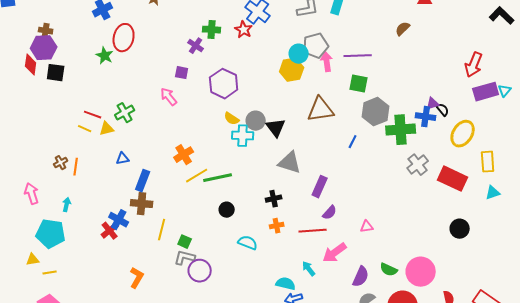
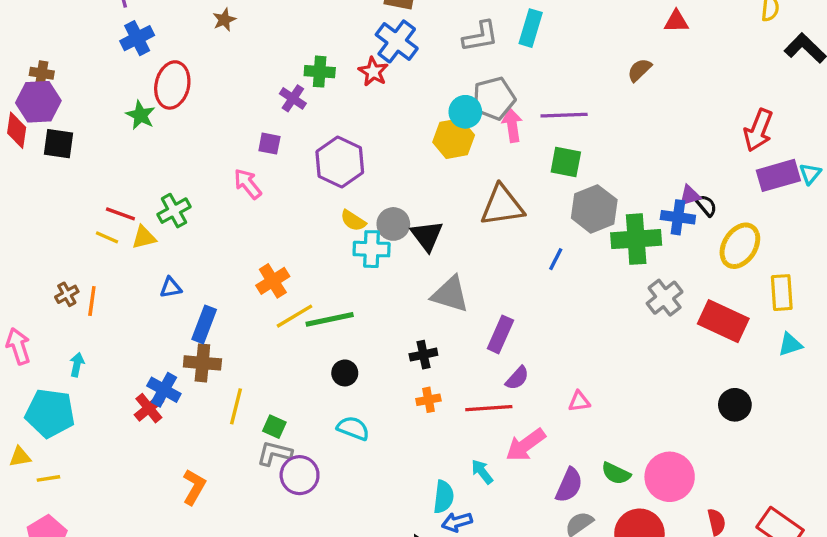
cyan semicircle: (248, 243) -> (353, 428), moved
cyan semicircle: (286, 284) -> (444, 497), turned 84

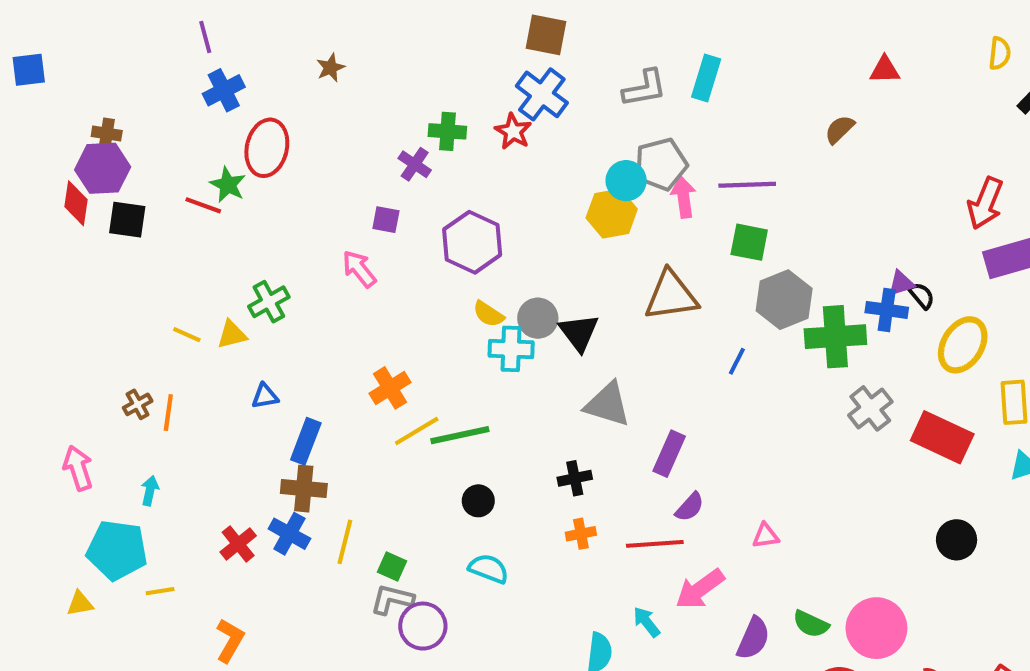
red line: (120, 214) -> (203, 205), moved
blue cross: (164, 390) -> (289, 534), moved
yellow line: (48, 478) -> (160, 591), moved
orange L-shape: (194, 487) -> (230, 640), moved

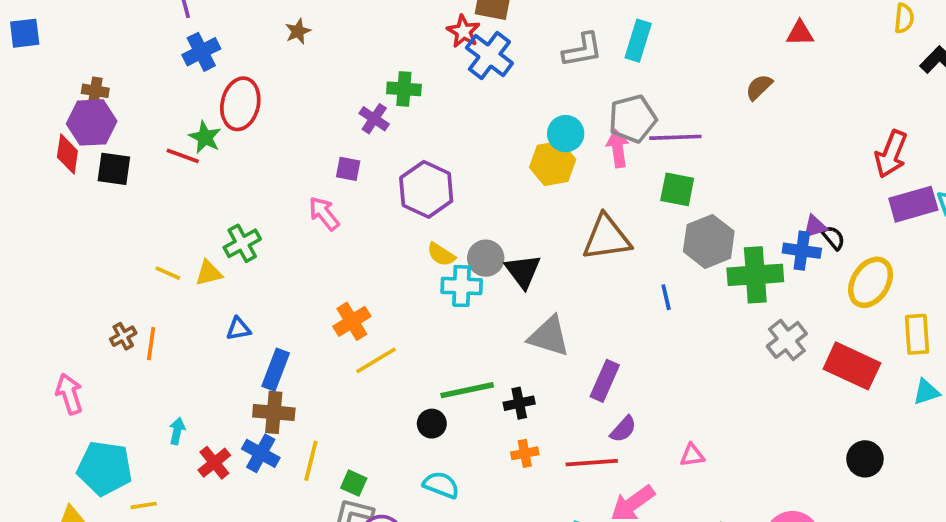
red star: (513, 131) -> (463, 31), moved
gray pentagon: (661, 164) -> (633, 119), moved
blue line: (737, 361) -> (666, 297), turned -40
green line: (460, 435) -> (467, 390), moved
cyan arrow: (150, 491) -> (177, 431), moved

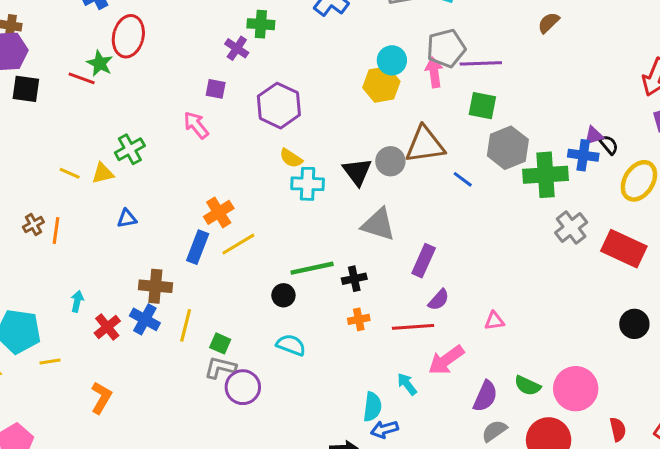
gray circle: (486, 258) -> (390, 161), moved
blue line: (666, 297) -> (463, 179), moved, turned -40
blue rectangle: (276, 370) -> (198, 247), moved

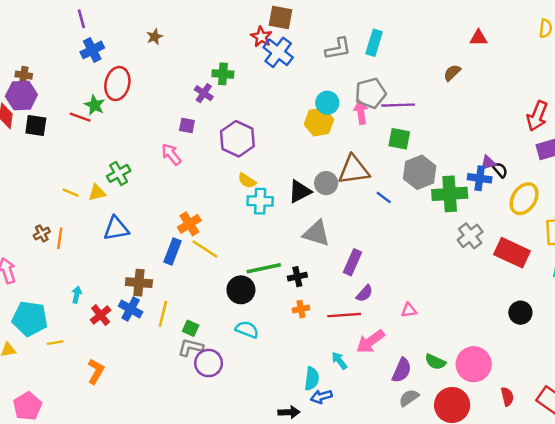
black triangle: (357, 172) -> (300, 191), turned 40
blue triangle: (127, 218) -> (116, 229), size x1.6
yellow line: (238, 244) -> (205, 249), turned 64
black circle: (283, 295) -> (241, 290), size x1.5

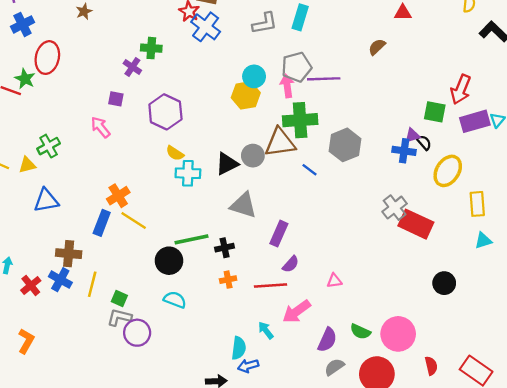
green square: (399, 139) -> (435, 112), moved
green cross: (450, 194) -> (300, 120), moved
red rectangle: (512, 253) -> (416, 224), moved

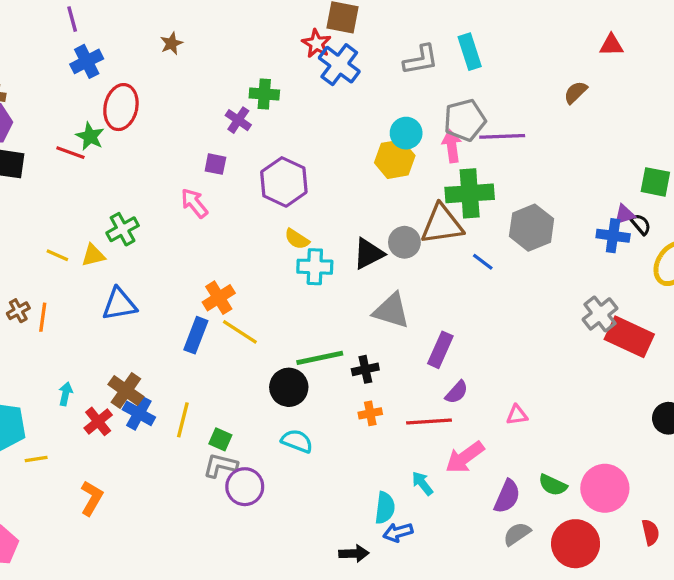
cyan rectangle: (300, 17) -> (470, 52), turned -35
brown cross: (69, 254) -> (126, 391), moved, turned 30

